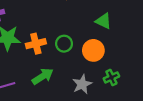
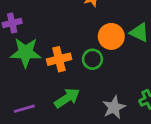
orange circle: (93, 50) -> (111, 36), moved

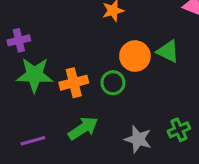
gray star: (114, 107) -> (138, 139), turned -30

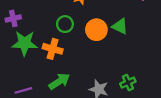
orange cross: (74, 83) -> (53, 49), turned 30
green circle: (113, 83) -> (65, 24), moved

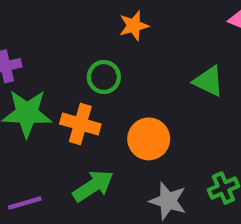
orange circle: (96, 30) -> (149, 139), moved

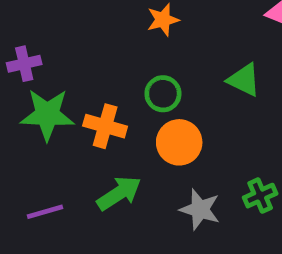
green circle: (104, 77) -> (163, 94), moved

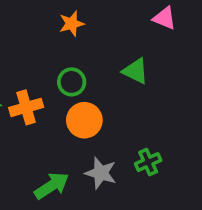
orange cross: (105, 126) -> (26, 107), turned -32
green arrow: (119, 193) -> (52, 186), moved

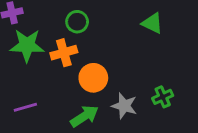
green circle: (72, 82) -> (77, 22), moved
orange circle: (84, 120) -> (93, 78), moved

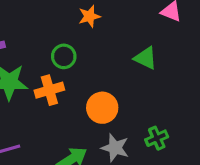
orange circle: (93, 78) -> (102, 108), moved

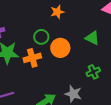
orange circle: (102, 108) -> (60, 48), moved
green cross: (157, 138) -> (93, 72), moved

